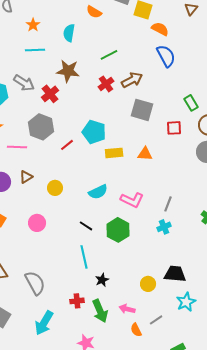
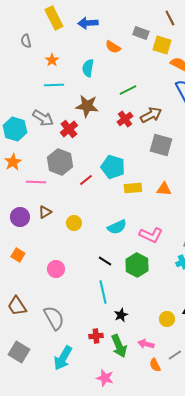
pink circle: (37, 223) -> (56, 269), moved

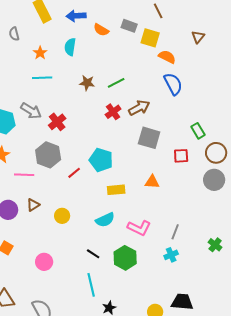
orange semicircle: (113, 47) -> (101, 30), moved
cyan semicircle: (88, 68) -> (70, 47), moved
brown star: (87, 106) -> (87, 83), moved, size x0.7
yellow rectangle: (133, 188) -> (116, 190), moved

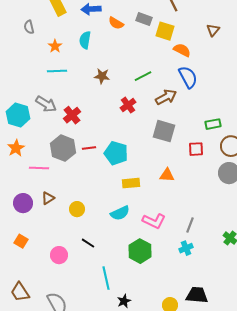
green line: (116, 83) -> (143, 76), moved
brown arrow: (139, 108) -> (166, 97), moved
green rectangle: (198, 131) -> (213, 124), turned -70
red line: (74, 173) -> (89, 148), moved, turned 32
black line: (93, 254) -> (88, 243), moved

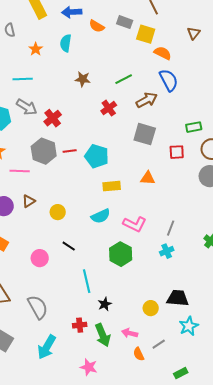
cyan line: (57, 71) -> (23, 79), moved

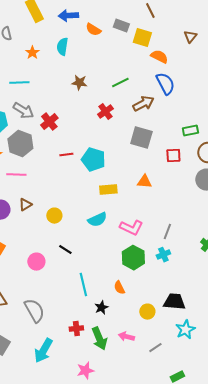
gray hexagon: (44, 151) -> (20, 144), moved
green hexagon: (121, 254) -> (133, 258), moved
orange semicircle: (139, 354) -> (119, 288), moved
pink star: (89, 367) -> (85, 371), turned -30

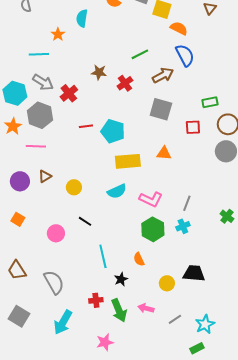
orange star: (32, 53) -> (58, 34), moved
brown star: (79, 83) -> (99, 72), moved
yellow rectangle: (108, 190) -> (128, 161), size x1.4
cyan star: (185, 330) -> (205, 324), moved

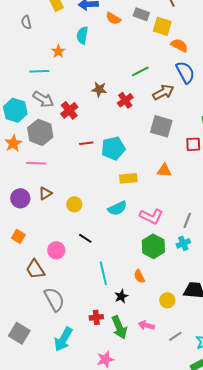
cyan pentagon: (113, 131) -> (113, 148), turned -30
yellow rectangle: (128, 161) -> (128, 178), size x0.7
brown trapezoid: (17, 270) -> (35, 269), moved

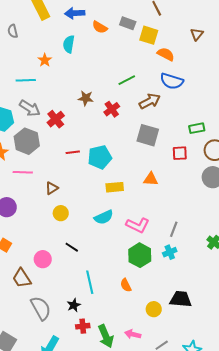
blue semicircle: (185, 72) -> (172, 81), turned 135
brown triangle: (45, 193) -> (52, 188), moved
black star: (121, 296) -> (74, 305), moved

